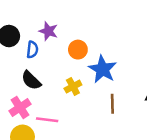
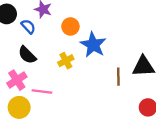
blue semicircle: (32, 50) -> (28, 26), turned -49
brown line: (112, 104) -> (118, 77), moved

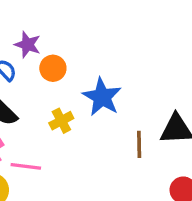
orange circle: (70, 26) -> (53, 68), moved

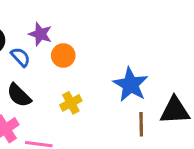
blue star: (102, 97) -> (131, 85), moved

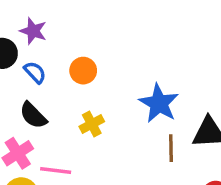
purple star: (40, 34) -> (33, 31), moved

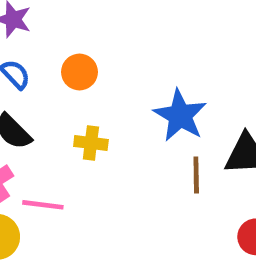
yellow cross: (92, 124) -> (91, 143), turned 35

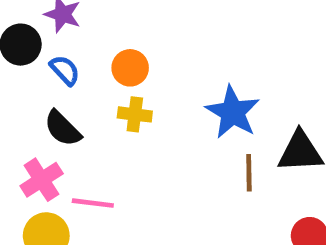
yellow cross: (91, 143) -> (135, 114), moved

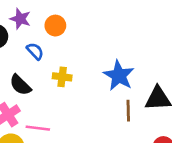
orange circle: (130, 68) -> (55, 26), moved
blue semicircle: (65, 70) -> (35, 51), moved

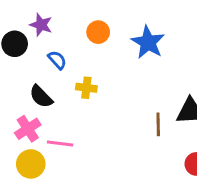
orange circle: (55, 26) -> (98, 32), moved
blue star: (119, 75) -> (148, 42), moved

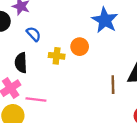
orange circle: (98, 32) -> (80, 47), moved
black semicircle: (41, 97) -> (21, 63), turned 42

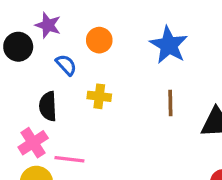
orange circle: (80, 47) -> (99, 40), moved
brown line: (113, 85) -> (170, 103), moved

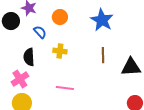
pink line: (69, 159) -> (65, 88), moved

